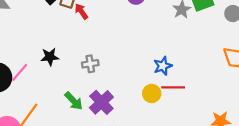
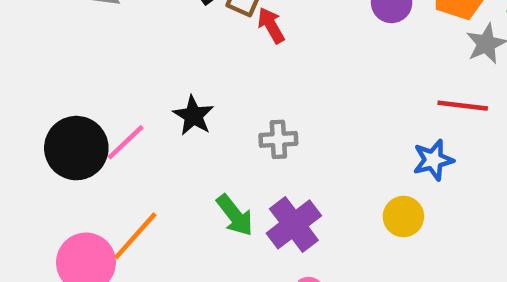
black star: (50, 57) -> (193, 116), turned 30
red line: (173, 87) -> (463, 106), moved

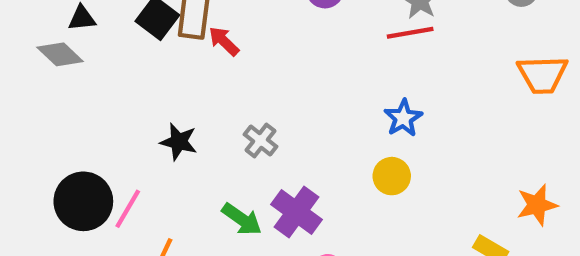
red line: (463, 106) -> (410, 33), moved
gray cross: (278, 139) -> (260, 141), turned -32
pink line: (126, 142) -> (128, 209), moved

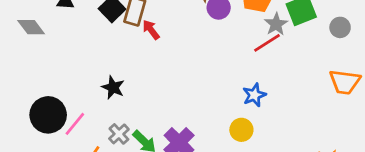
red line: (410, 33) -> (267, 43), turned -32
gray diamond: (60, 54) -> (31, 27), moved
gray cross: (260, 141) -> (119, 134), moved

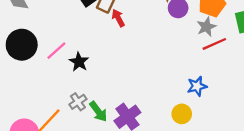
gray star: (276, 24) -> (206, 27), moved
black circle: (48, 115) -> (22, 45), moved
pink line: (75, 124) -> (56, 51), moved

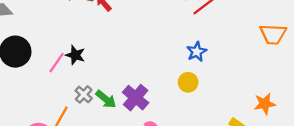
pink line: (56, 51) -> (57, 63), moved

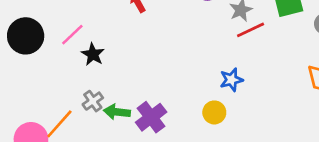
pink line: (57, 63) -> (72, 35), moved
green arrow: (106, 99) -> (117, 112), turned 135

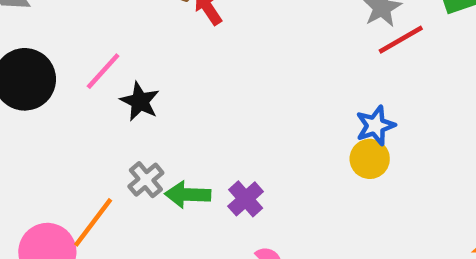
yellow circle: (214, 112) -> (370, 159), moved
purple cross: (151, 117) -> (246, 199), size x0.7

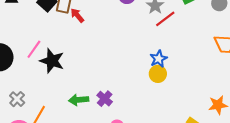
black star: (140, 101) -> (52, 61), size x1.4
gray cross: (146, 180) -> (17, 99), moved

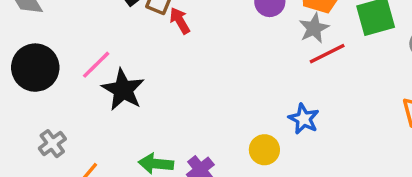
blue star: (159, 59) -> (304, 119), turned -30
yellow circle: (158, 74) -> (264, 150), moved

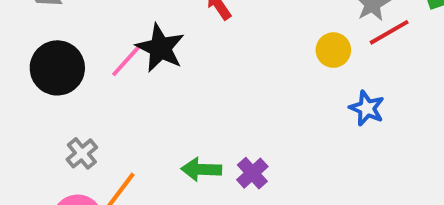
black star: (123, 90) -> (160, 48), moved
yellow circle: (264, 150) -> (333, 50), moved

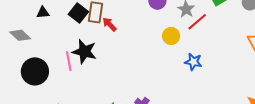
pink line: (126, 61) -> (69, 61), turned -42

